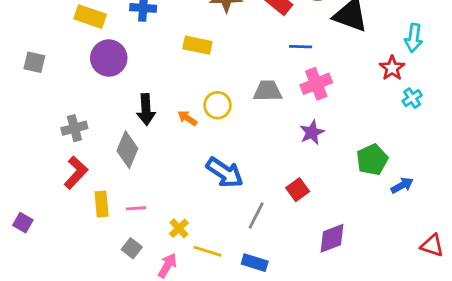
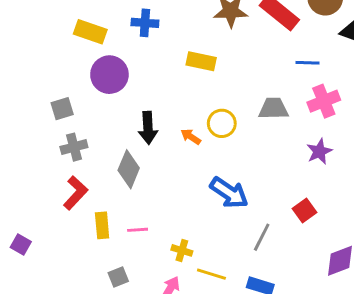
gray square: (34, 62) -> (62, 109), moved, turned -30
yellow cross: (179, 228) -> (182, 250), turned -30
gray square: (132, 248) -> (118, 277), moved, turned 30

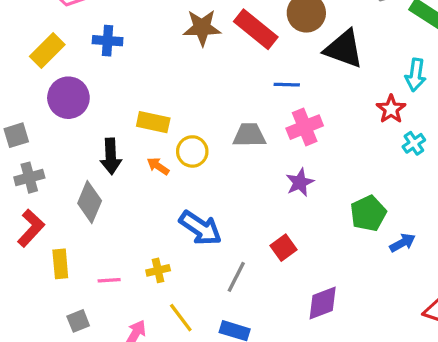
yellow rectangle: (90, 32) -> (47, 50), turned -64
yellow rectangle: (201, 61) -> (153, 122), moved
pink line: (138, 230) -> (109, 280), moved
yellow cross: (182, 250) -> (158, 270), moved, turned -30
yellow line: (211, 274) -> (181, 318), turned 36

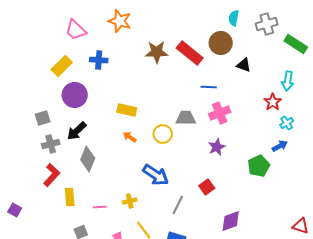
black triangle: (344, 49) -> (244, 65), size x0.6
yellow circle: (192, 151) -> (163, 134), moved
black arrow: (111, 156) -> (77, 131), moved, turned 50
blue arrow: (402, 243) -> (280, 146), moved

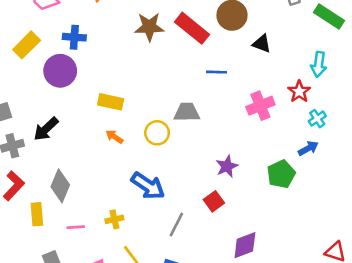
purple circle: (75, 95) -> (60, 71), moved
pink cross: (220, 113) -> (260, 106), moved
purple star: (217, 147) -> (227, 166), moved
gray diamond: (88, 159) -> (60, 186), moved

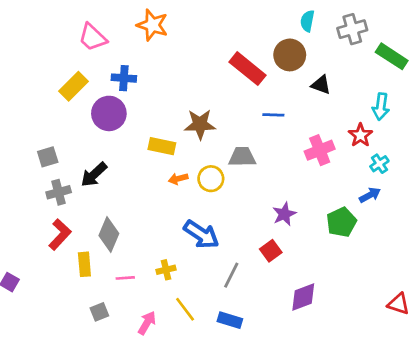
brown star: (149, 27) -> (200, 124), moved
orange arrow: (114, 137) -> (178, 179), moved, turned -48

